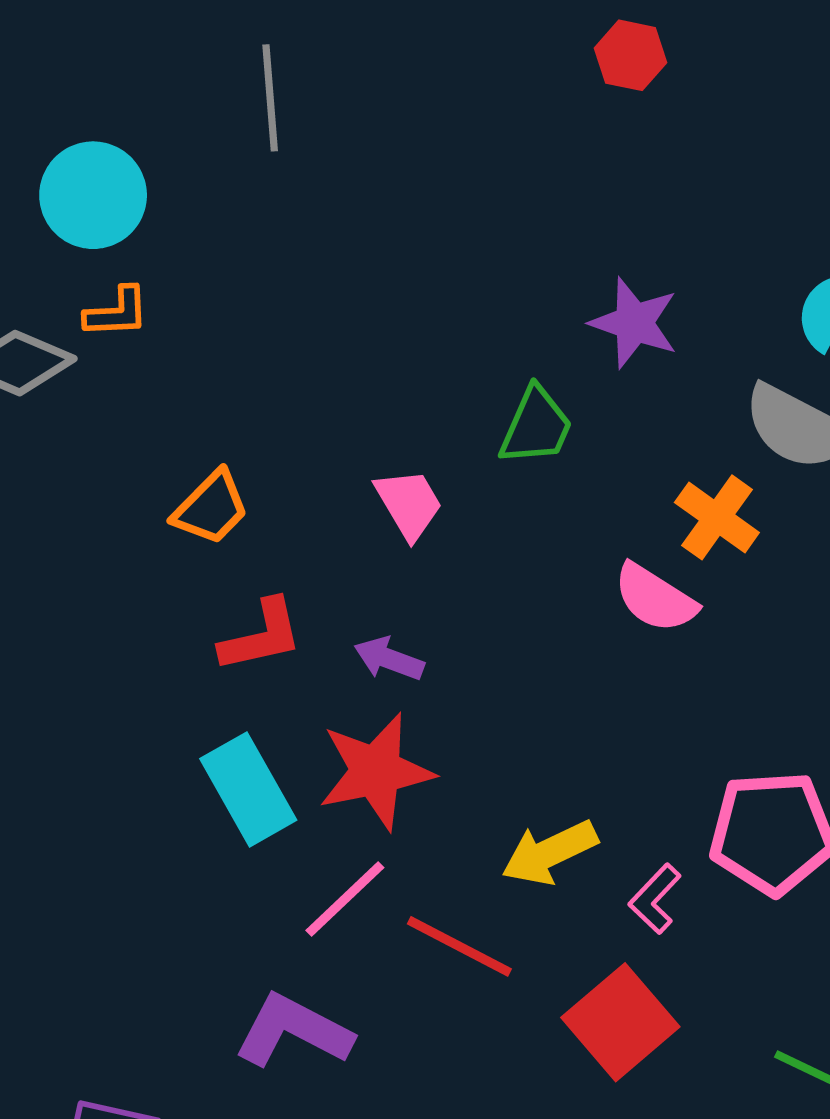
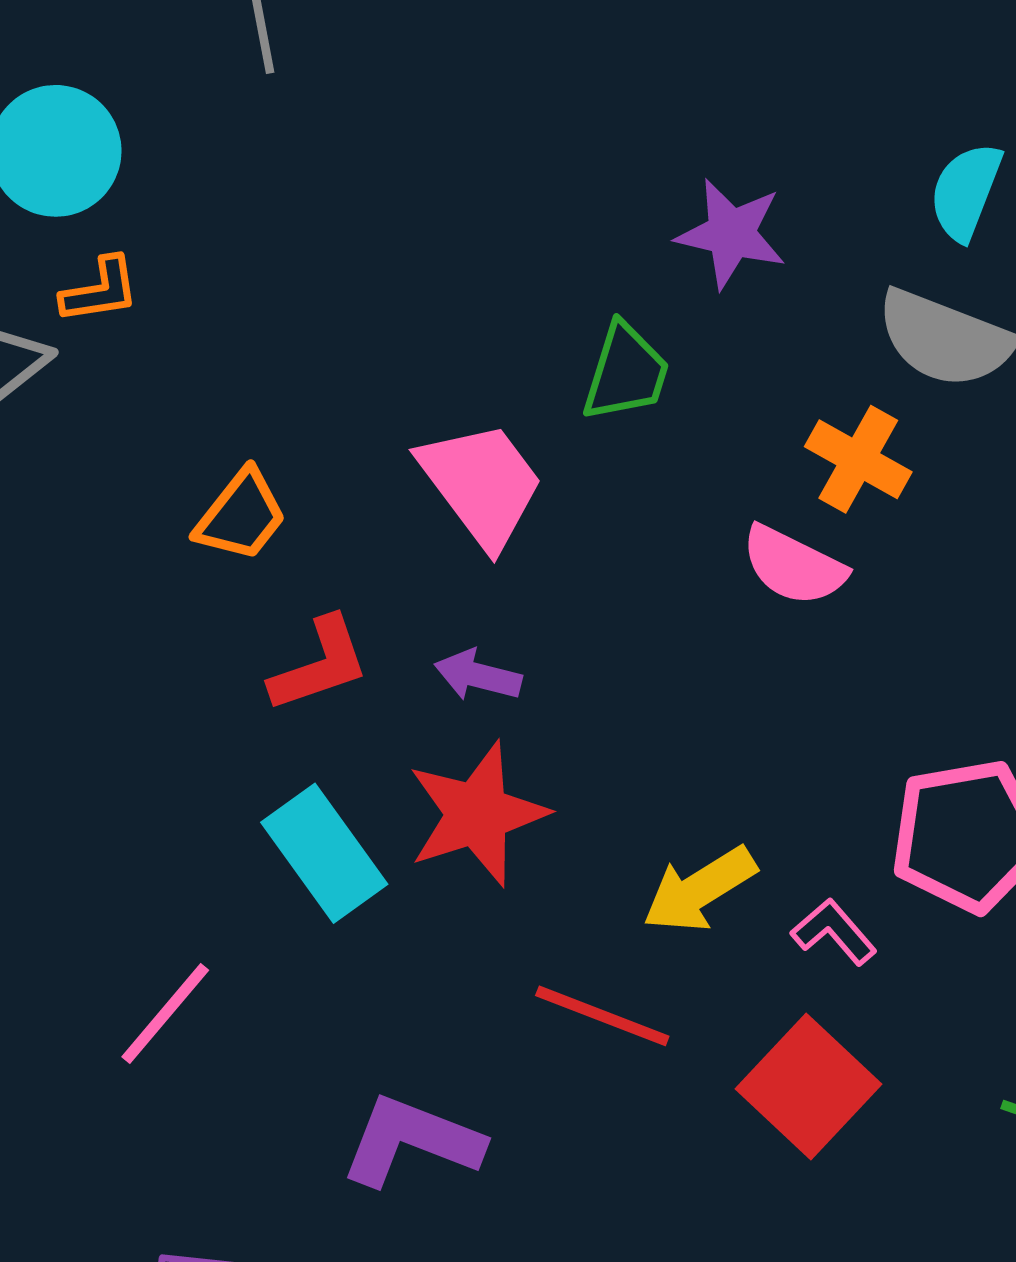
pink trapezoid: (409, 504) -> (481, 484), size x1.5
pink line: (345, 899) -> (165, 1014), moved
pink L-shape: (655, 899) -> (834, 932), turned 102

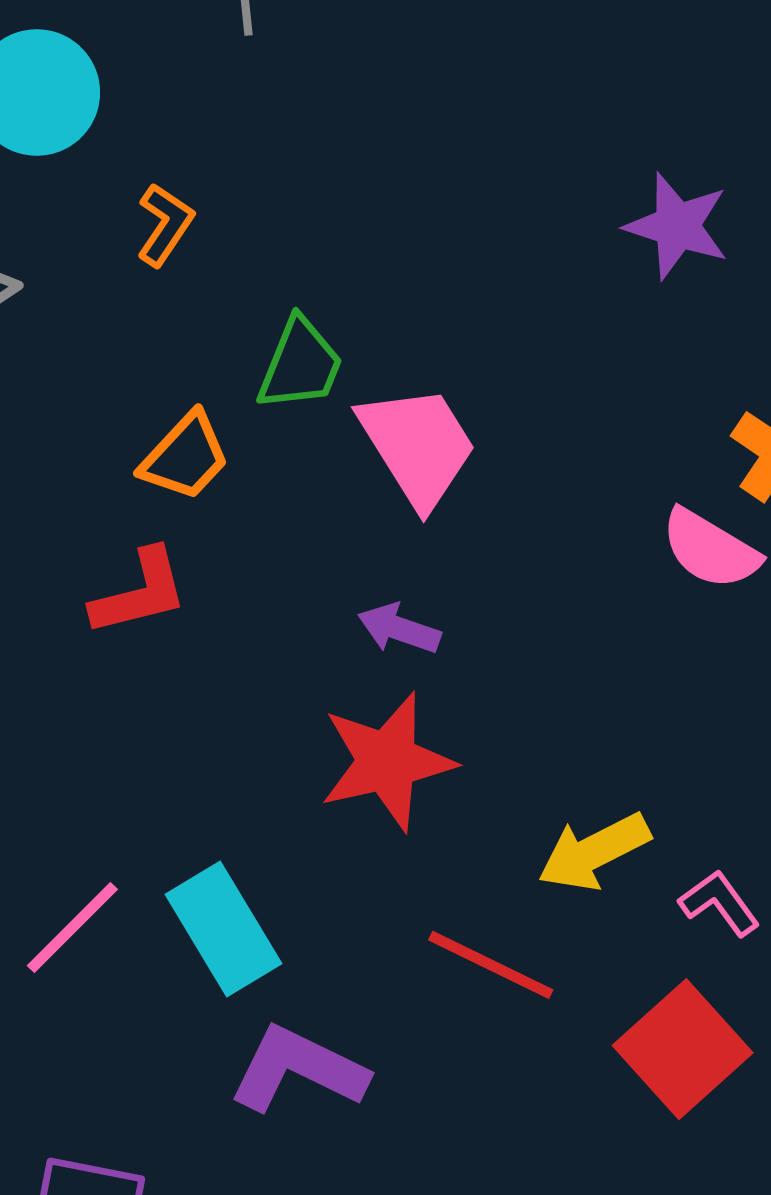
orange L-shape: (100, 290) -> (165, 225), moved, turned -52
green trapezoid: (626, 372) -> (300, 364), moved
red L-shape: (320, 665) -> (140, 592), moved
cyan rectangle: (324, 853) -> (223, 929), moved

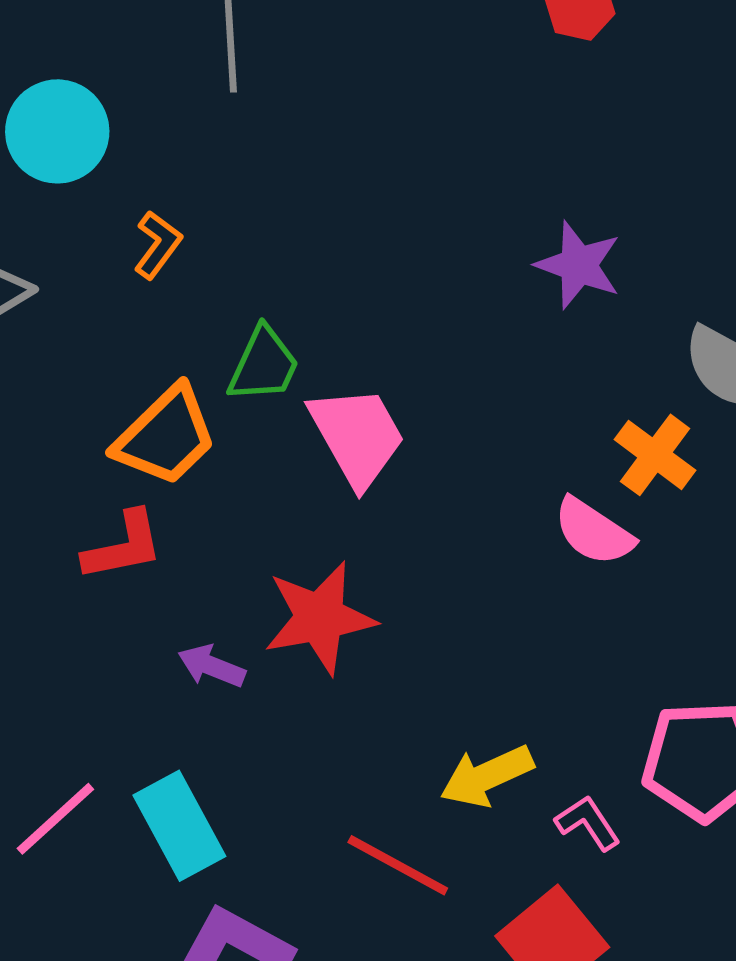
orange trapezoid: (185, 457) -> (166, 436), size x1.4
purple arrow: (399, 629) -> (212, 666), moved
red star: (387, 761) -> (320, 618), moved

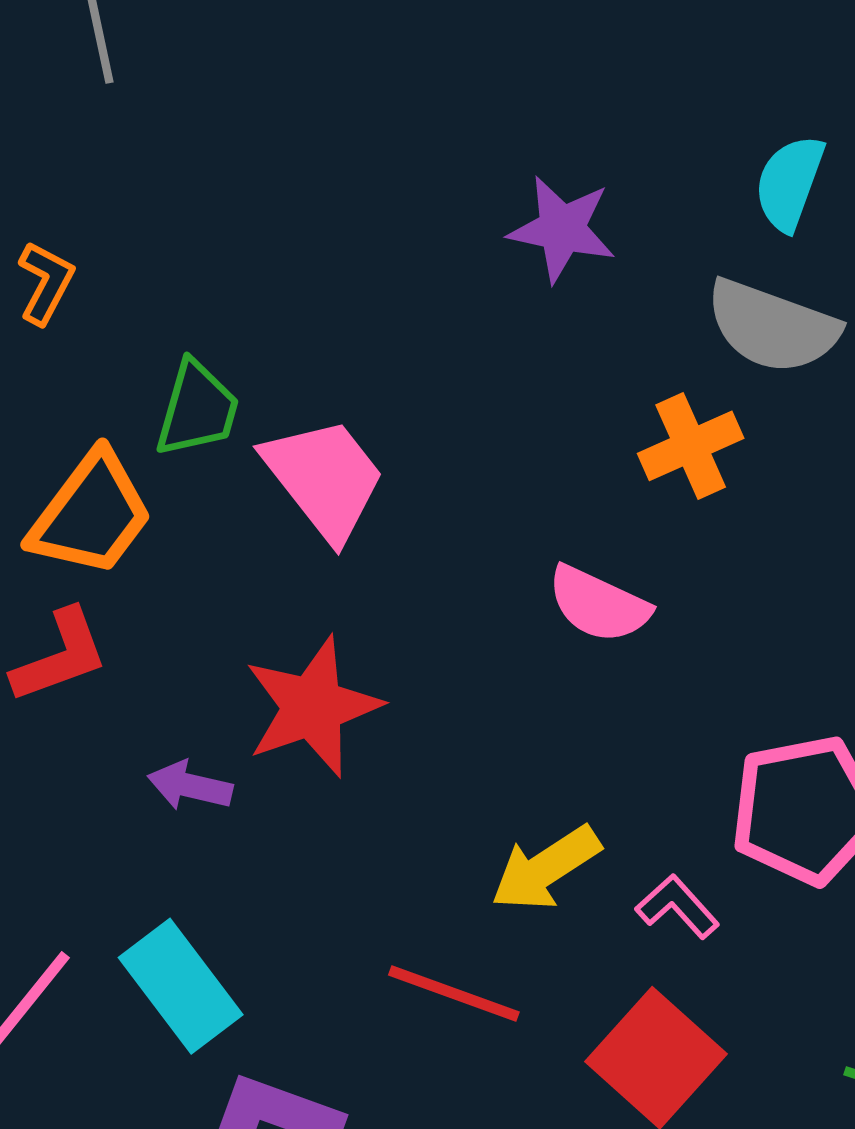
orange cross: (655, 455) -> (691, 446), turned 38
pink semicircle: (594, 532) -> (599, 604), moved

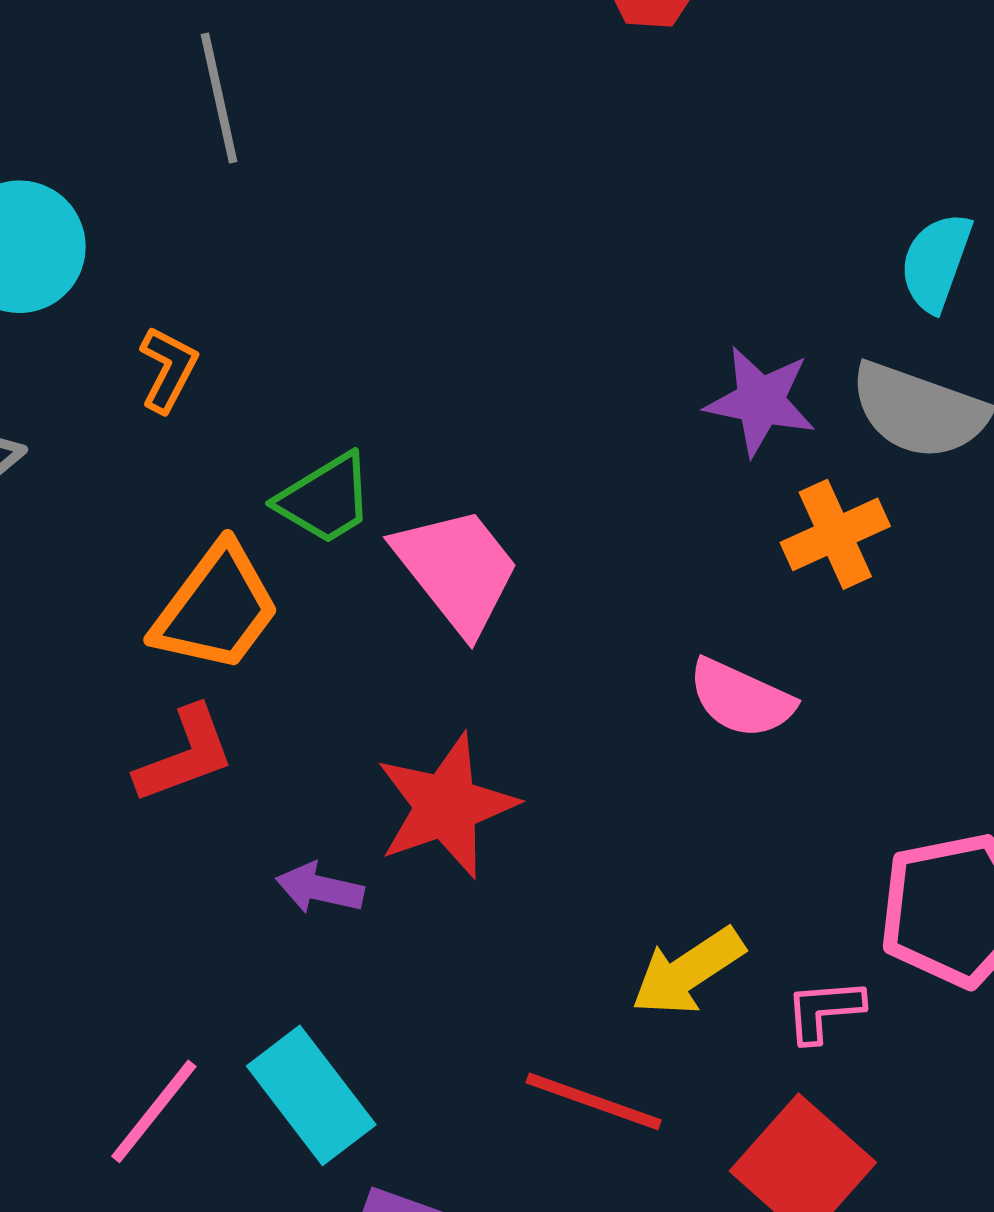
purple star: (562, 229) -> (760, 401), moved
green trapezoid: (197, 409) -> (325, 499), turned 43
pink L-shape: (677, 907) -> (824, 1010), turned -52

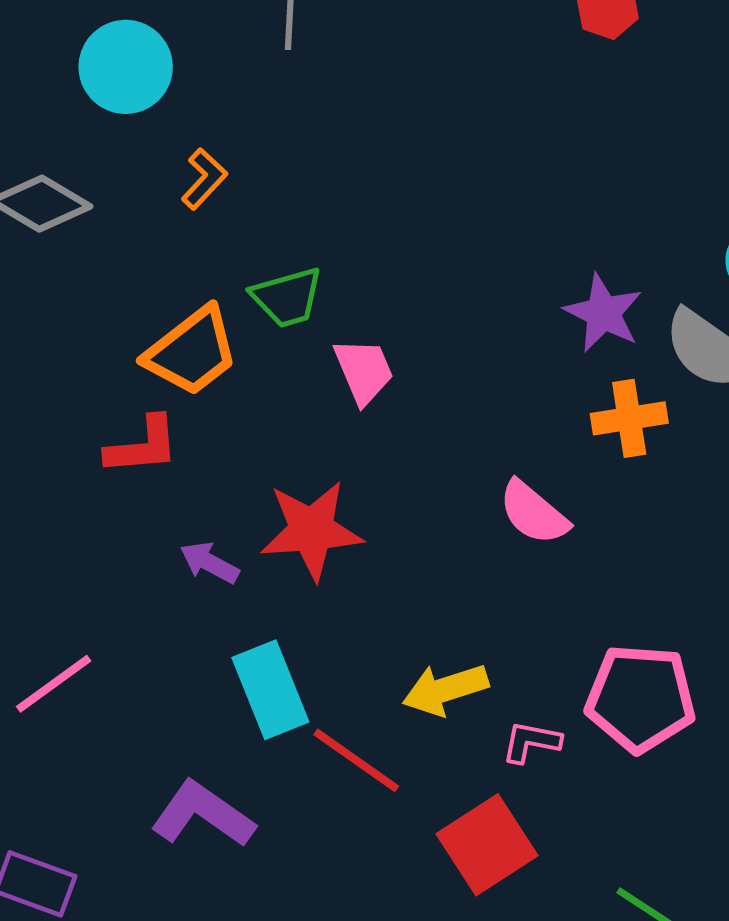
pink trapezoid: (457, 570) -> (364, 371), size x0.7
cyan rectangle: (311, 1095) -> (270, 690), moved

